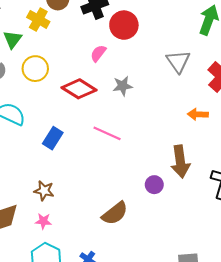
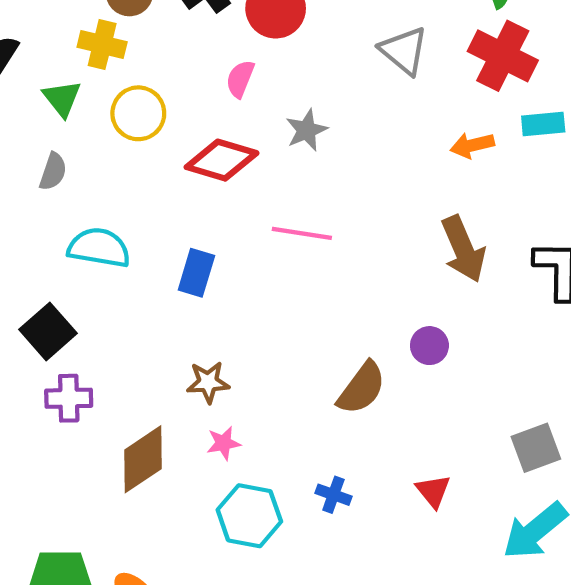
yellow circle: (35, 69) -> (138, 113), moved
purple circle: (154, 185) -> (429, 346), moved

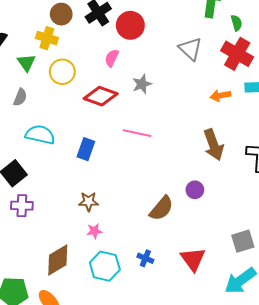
brown diamond: (143, 459) -> (58, 260), moved
red triangle: (433, 491) -> (193, 259), size x1.5

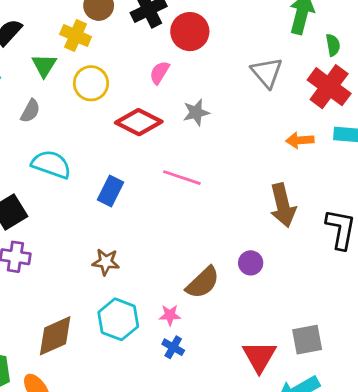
pink star: (94, 231) -> (170, 315), moved
red triangle: (193, 259) -> (259, 356), moved
cyan hexagon: (105, 266) -> (118, 319), moved

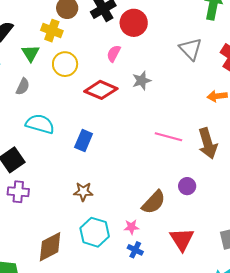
pink line: (182, 178) -> (168, 137), moved
red triangle: (259, 356) -> (182, 239), moved

